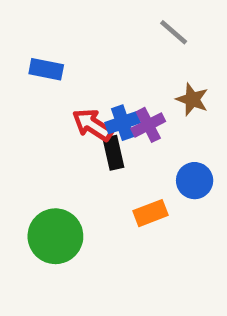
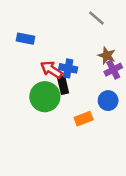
blue cross: (123, 123) -> (68, 68), turned 30
purple cross: (148, 125) -> (113, 70), moved
green circle: (55, 236) -> (45, 97), moved

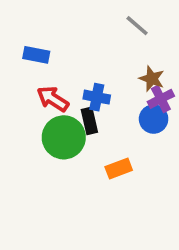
red arrow: (51, 70) -> (53, 99), moved
blue circle: (108, 101) -> (154, 119), moved

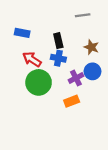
gray line: (137, 26) -> (83, 15), turned -48
purple cross: (161, 99) -> (76, 78), moved
black rectangle: (89, 121) -> (58, 41), moved

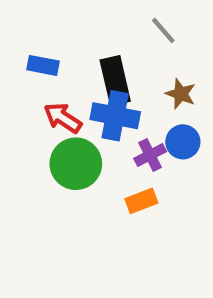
gray line: (83, 15) -> (163, 30), turned 56
black rectangle: (58, 41) -> (115, 81), size x1.5
blue cross: (58, 58) -> (115, 116), size x1.5

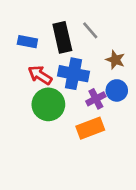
gray line: (163, 30) -> (90, 30), moved
black rectangle: (115, 81) -> (62, 37), moved
orange rectangle: (141, 201) -> (90, 128), size x1.4

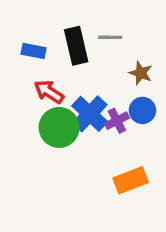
gray line: (90, 30) -> (110, 37), turned -48
blue cross: (74, 74) -> (90, 114), moved, turned 32
orange rectangle: (90, 128) -> (131, 180), moved

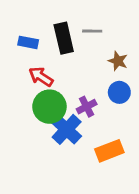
blue cross: (90, 114) -> (67, 129), moved
purple cross: (117, 121) -> (87, 107), moved

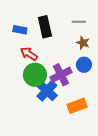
gray line: (92, 31) -> (79, 22), moved
purple cross: (87, 107) -> (61, 75), size x1.5

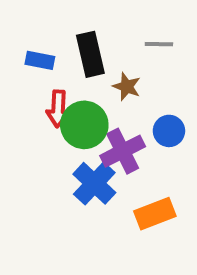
brown star: (83, 43) -> (127, 87), moved
red arrow: (29, 54) -> (58, 109), turned -120
green circle: (35, 75) -> (84, 125), moved

